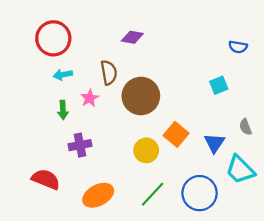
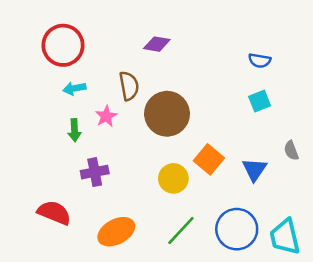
blue semicircle: (238, 47) -> (260, 61), moved
cyan trapezoid: (240, 170) -> (285, 237), moved, turned 32

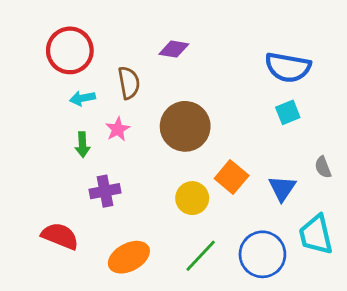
blue semicircle: (260, 61) -> (288, 67), size x1.8
brown semicircle: (129, 86) -> (129, 83), moved
cyan trapezoid: (285, 237) -> (316, 235), moved

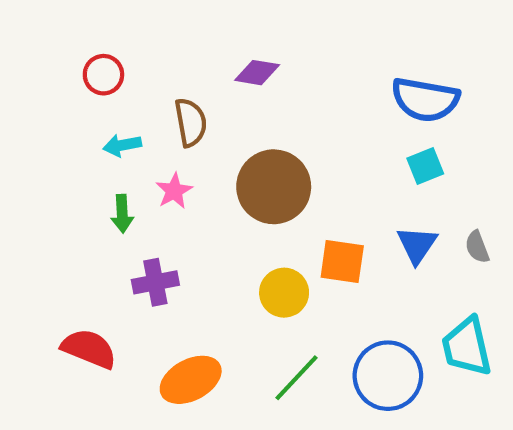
red circle: (70, 50) -> (103, 75), size x0.6
orange square: (232, 177) -> (342, 262), turned -32
blue triangle: (282, 188) -> (417, 245), moved

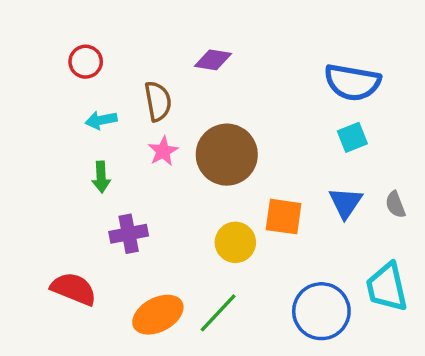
pink star: (174, 191) -> (163, 151), moved
green line: (297, 378) -> (218, 313), moved

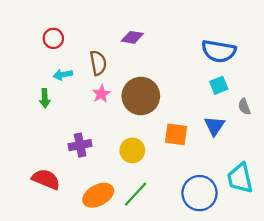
green arrow: (101, 177) -> (45, 98), moved
gray semicircle: (395, 205) -> (244, 107), moved
yellow circle: (235, 242) -> (132, 150), moved

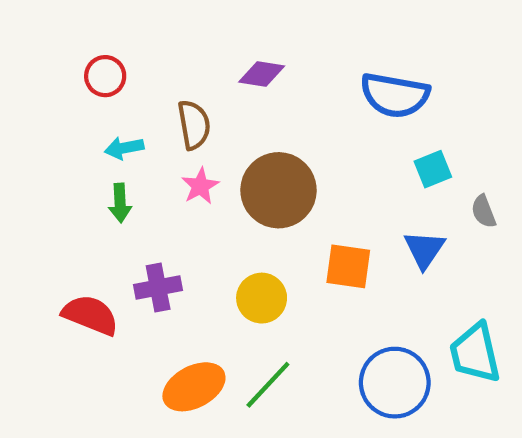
blue semicircle: (219, 51) -> (395, 95), moved
green arrow: (45, 98) -> (120, 203), moved
red semicircle: (46, 179) -> (90, 315), moved

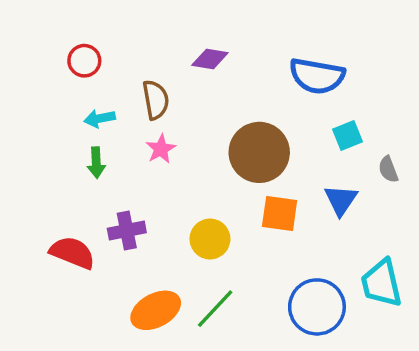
brown circle: (279, 190) -> (259, 152), moved

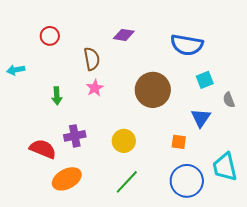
cyan arrow: (100, 118) -> (16, 70), moved
orange square: (280, 214) -> (179, 142), moved, size x0.7
orange ellipse: (156, 310) -> (67, 179), moved

